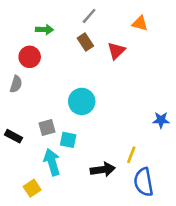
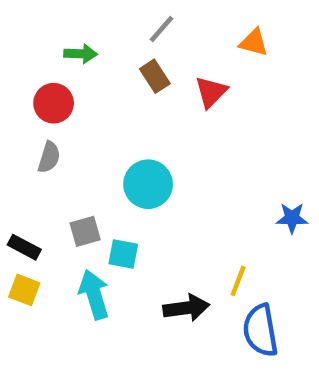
gray semicircle: (16, 84) -> (49, 157), moved
yellow square: (32, 188) -> (24, 290), moved, turned -35

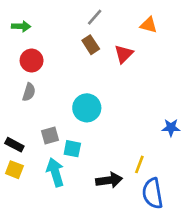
green arrow: (81, 54) -> (21, 26), moved

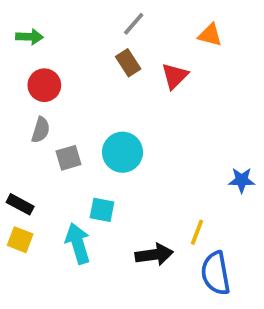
gray square: (50, 135) -> (69, 158), moved

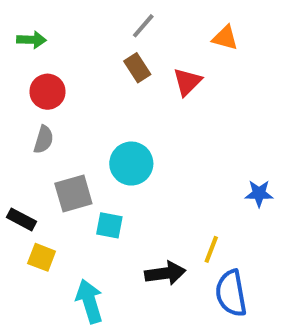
gray square: (69, 158) -> (73, 193), moved, size x1.4
yellow square: (20, 240) -> (42, 257), moved
cyan arrow: (78, 243) -> (89, 301), moved

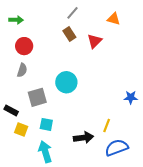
cyan square: (109, 225) -> (46, 124), moved
blue semicircle: (231, 293) -> (117, 148), turned 80

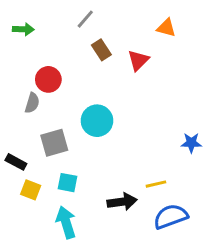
gray line: (72, 13) -> (85, 19), moved
red circle: (24, 46) -> (48, 79), moved
yellow line: (107, 125) -> (156, 184), turned 56

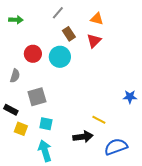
orange triangle: (166, 28) -> (97, 19), moved
gray semicircle: (32, 103) -> (15, 76), moved
cyan circle: (97, 121) -> (60, 57), moved
yellow line: (156, 184) -> (99, 120), moved, turned 40

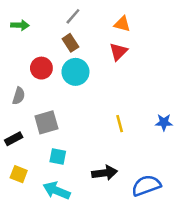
brown rectangle: (69, 34) -> (70, 43), moved
black rectangle: (11, 110) -> (14, 139), turned -56
yellow line: (99, 120) -> (120, 124), moved, turned 48
yellow square: (21, 129) -> (19, 174), moved
cyan arrow: (45, 151) -> (57, 191), turned -50

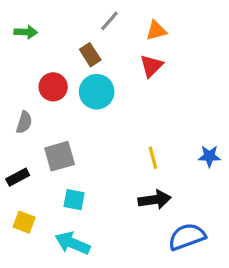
gray line: (73, 16) -> (110, 21), moved
orange triangle: (122, 24) -> (156, 31), turned -30
black arrow: (105, 173) -> (155, 200), moved

